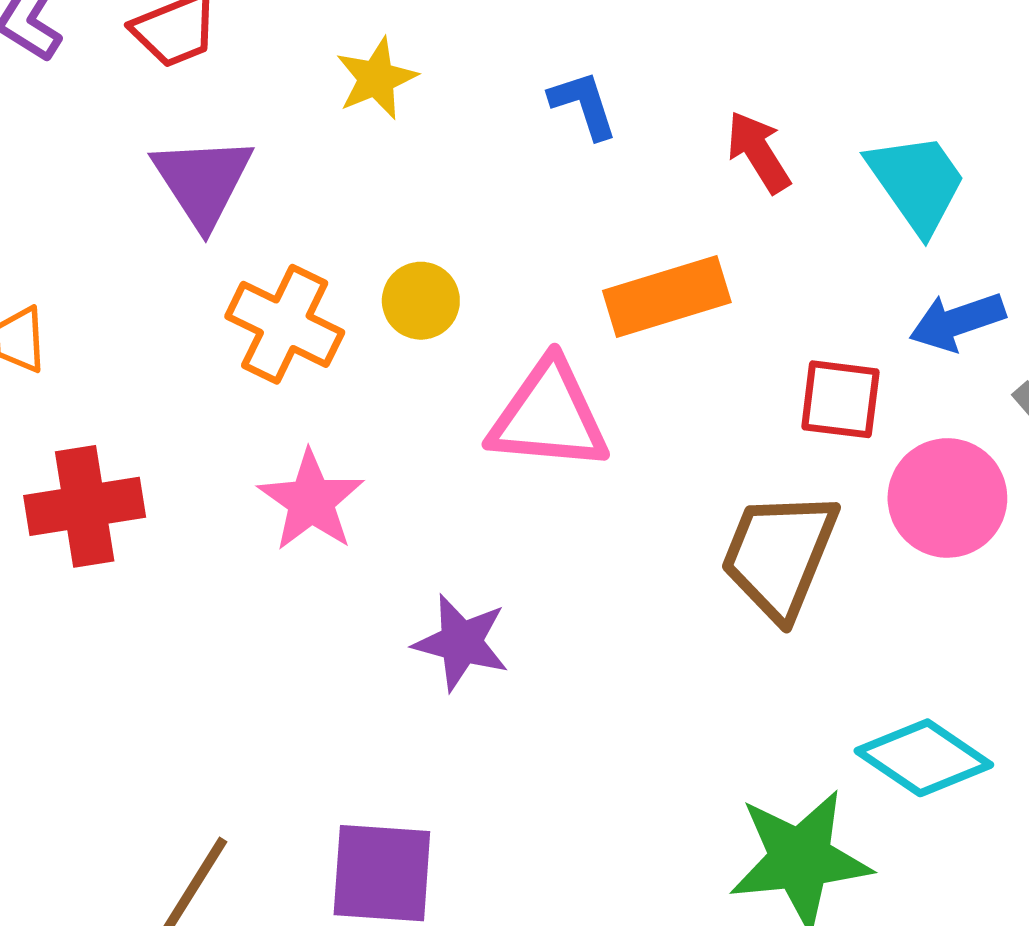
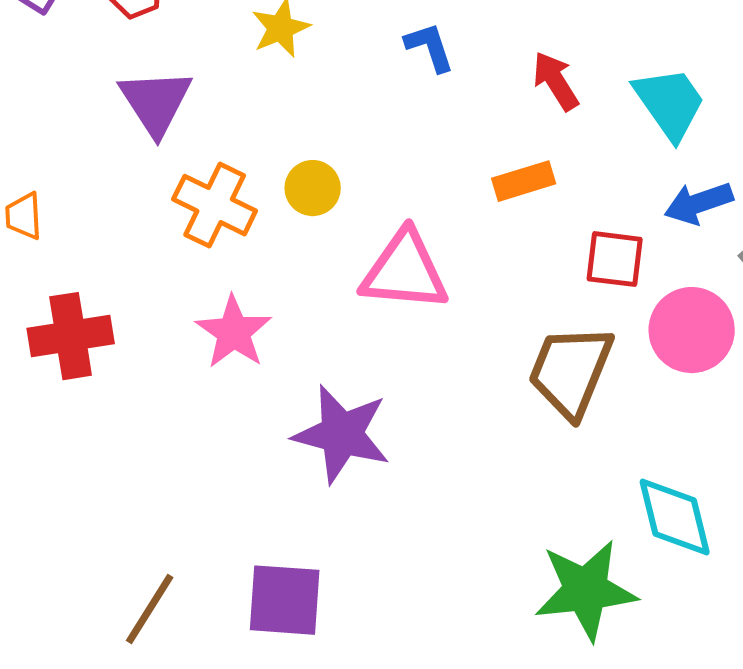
orange rectangle: (667, 297) -> (524, 181), moved, size x0.7
purple star: (461, 642) -> (342, 434), size x1.4
cyan diamond: (924, 758) -> (675, 517), turned 42

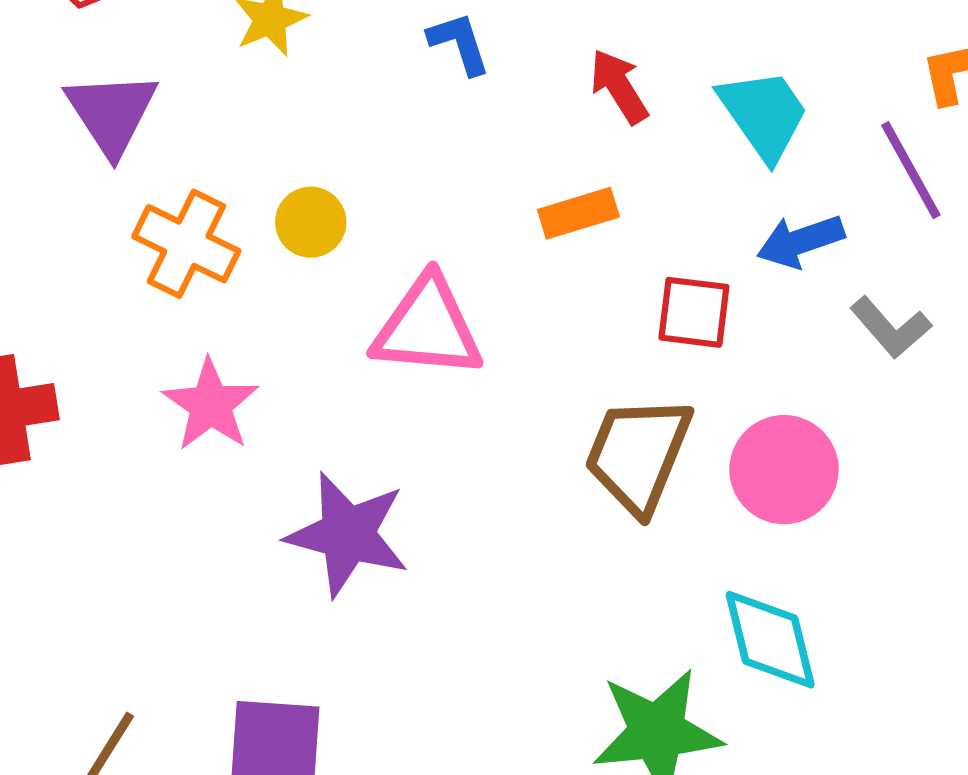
pink circle: (692, 330) -> (784, 470), moved

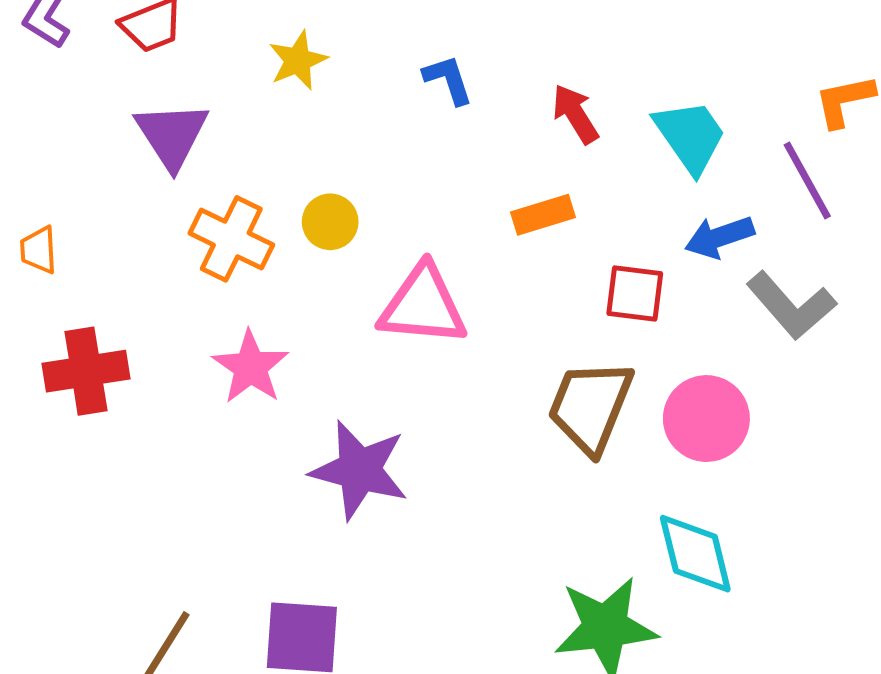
gray L-shape: (891, 327) -> (791, 306), size x1.4

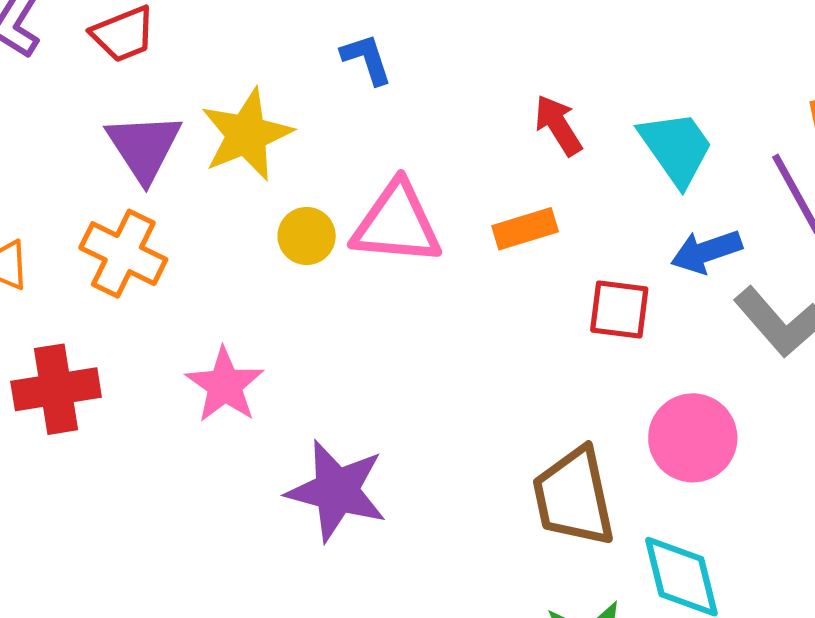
yellow star: (298, 60) -> (247, 135), moved, size x1.5
blue L-shape: (448, 80) -> (367, 59), moved
orange cross: (231, 239) -> (123, 254), moved
pink triangle: (423, 306) -> (397, 224), moved
brown trapezoid: (590, 406) -> (574, 497), moved, turned -34

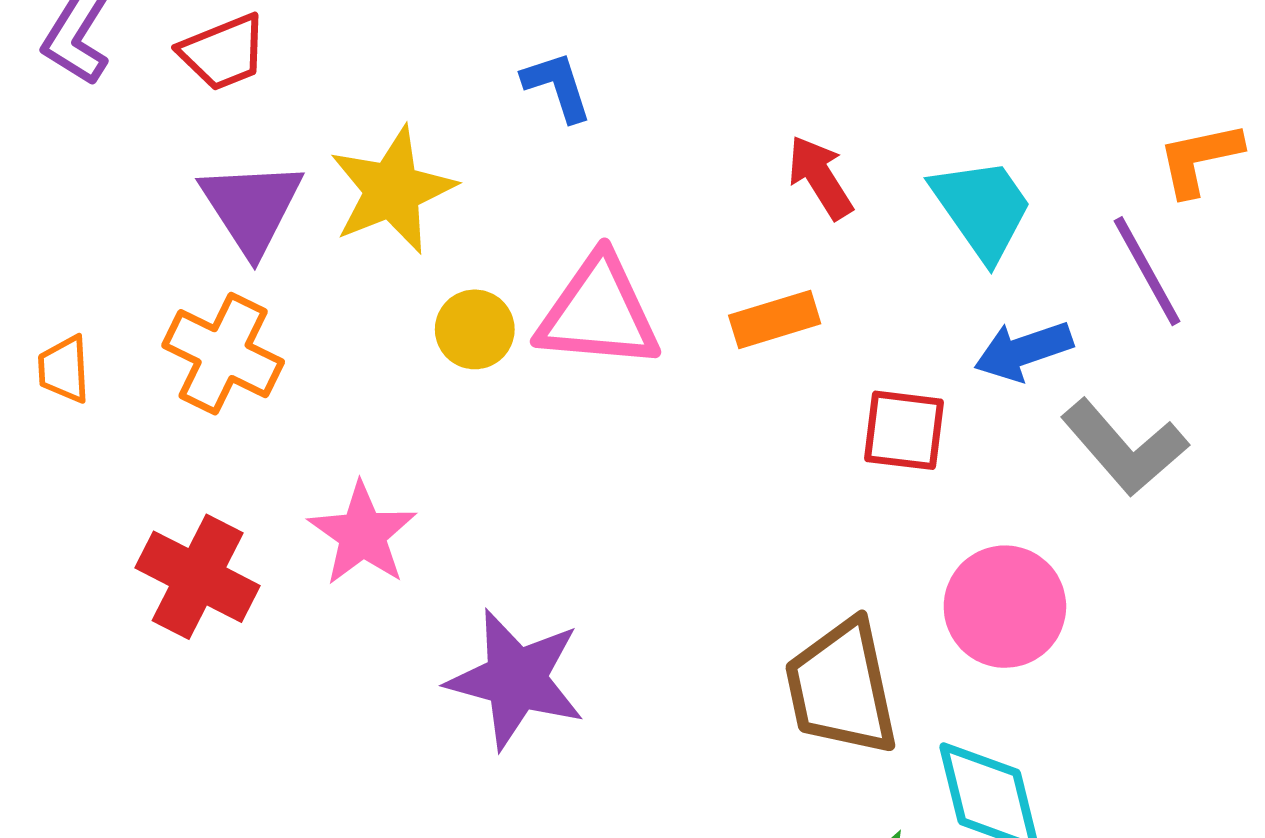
red cross: (56, 389) -> (198, 577), moved, turned 36

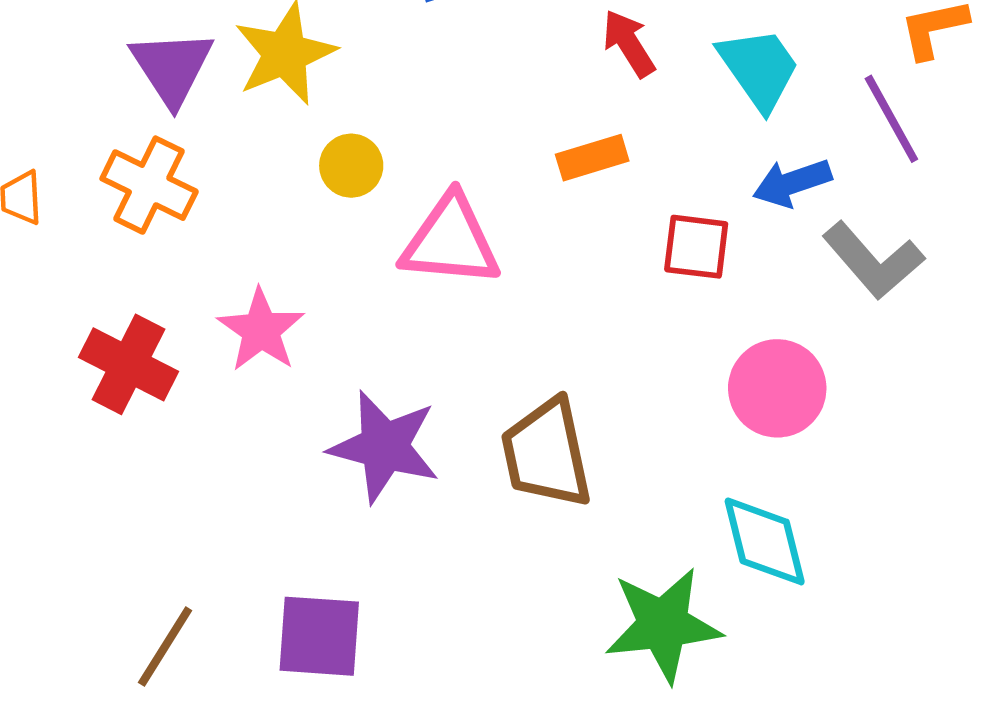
pink triangle: (598, 312) -> (451, 241), moved
brown trapezoid: (841, 688) -> (547, 453), moved

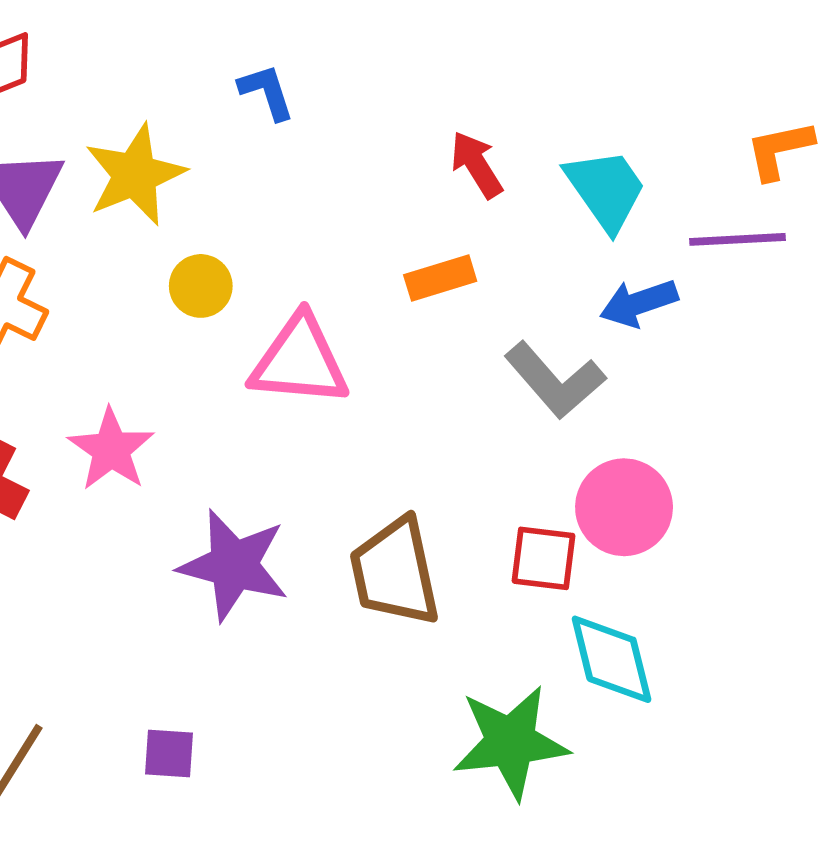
purple line: (891, 119) -> (738, 239), turned -64
red square: (696, 247) -> (543, 558), moved
gray L-shape: (873, 260) -> (555, 380), moved
purple square: (319, 636) -> (169, 754), size x0.6

